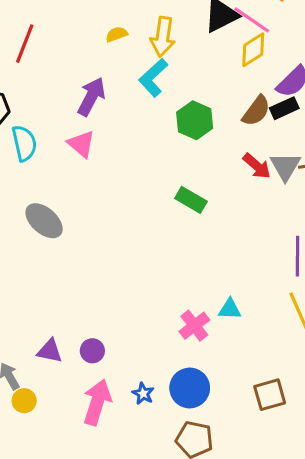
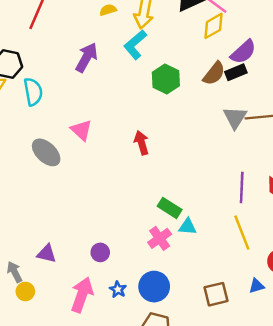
pink triangle: (81, 144) -> (81, 130), moved
red arrow: (257, 166) -> (141, 143), moved, turned -150
green rectangle: (191, 200) -> (170, 208), moved
purple circle: (92, 351) -> (100, 252), moved

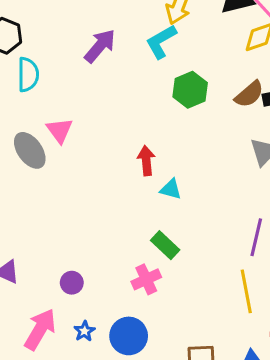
pink triangle: (81, 130) -> (59, 130), moved
cyan triangle: (188, 227) -> (171, 189), moved

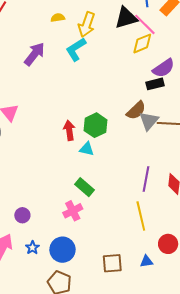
green hexagon: (190, 90) -> (96, 125), moved
brown semicircle: (249, 94) -> (136, 110), moved

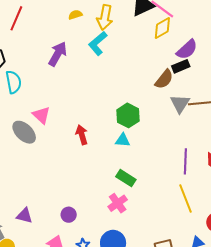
brown semicircle: (136, 110) -> (164, 79), moved
red arrow: (69, 130) -> (82, 135), moved

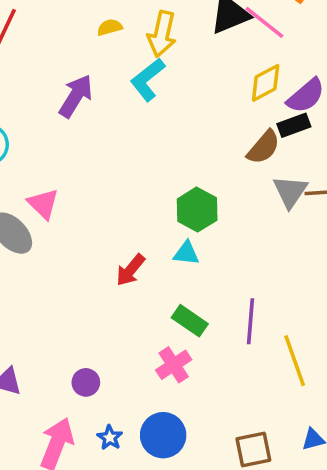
yellow diamond: (162, 28) -> (266, 83), moved
red arrow: (82, 135) -> (130, 270), moved, turned -126
purple line: (185, 161) -> (250, 321), moved

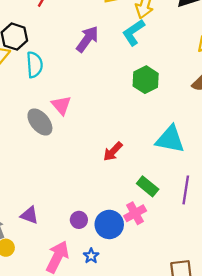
green hexagon: (197, 210) -> (146, 80), moved
cyan triangle: (186, 253) -> (170, 139), moved, size x1.8
blue circle: (163, 435) -> (109, 224), moved

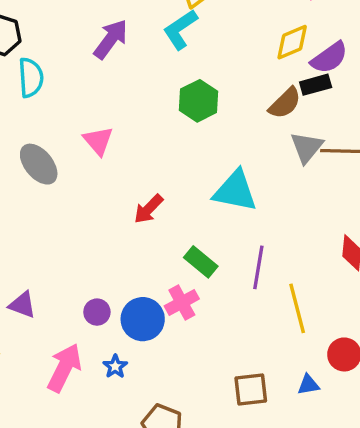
pink triangle: (61, 105) -> (98, 141), moved

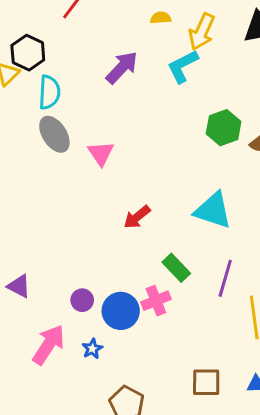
green hexagon: (198, 101) -> (224, 128), moved
gray ellipse: (39, 164) -> (54, 134), moved

